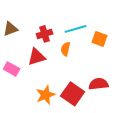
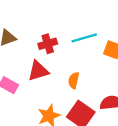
orange semicircle: (66, 49) -> (74, 80), moved

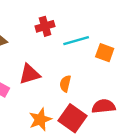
red cross: (48, 44) -> (45, 26), moved

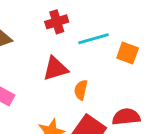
red triangle: (29, 74) -> (55, 69), moved

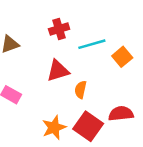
orange square: (128, 53) -> (122, 57), turned 30

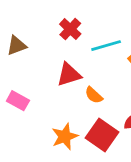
red cross: (59, 29) -> (70, 29), turned -30
orange semicircle: (81, 90) -> (94, 95), turned -60

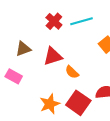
brown triangle: (17, 46) -> (23, 49), moved
cyan line: (106, 46) -> (82, 21), moved

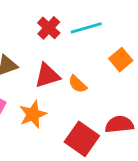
orange semicircle: (72, 72) -> (78, 84), moved
orange star: (50, 104) -> (33, 114), moved

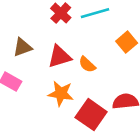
orange star: (33, 114) -> (61, 93), moved, turned 30

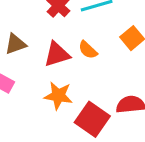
orange semicircle: (87, 64) -> (88, 50), moved

